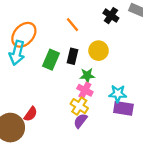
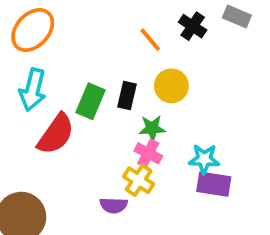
orange line: (72, 25) -> (150, 40), moved
orange ellipse: (24, 35) -> (33, 30), moved
red semicircle: (31, 114) -> (56, 134), moved, size x1.6
purple semicircle: (80, 121) -> (114, 205), moved, turned -126

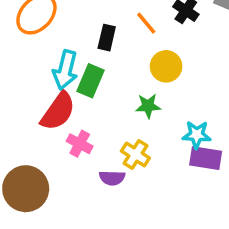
cyan arrow: (33, 90) -> (65, 70), moved
black rectangle: (127, 95) -> (107, 38), moved
pink cross: (148, 153) -> (80, 144), moved

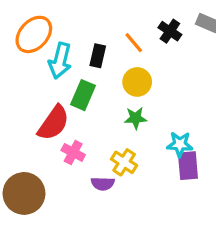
yellow circle: (166, 66) -> (137, 82), moved
cyan arrow: (65, 70) -> (60, 61), moved
purple rectangle: (206, 158) -> (188, 166), turned 76

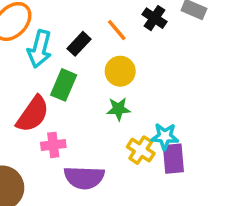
black rectangle: (98, 56) -> (79, 44), turned 30
pink cross: (73, 152) -> (53, 145), turned -35
yellow cross: (124, 162) -> (141, 150), moved
purple semicircle: (103, 184) -> (84, 178), size x1.6

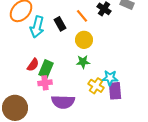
black rectangle: (79, 44) -> (60, 24), turned -72
green rectangle: (64, 85) -> (46, 69), moved
red semicircle: (33, 114) -> (33, 65), size x0.6

